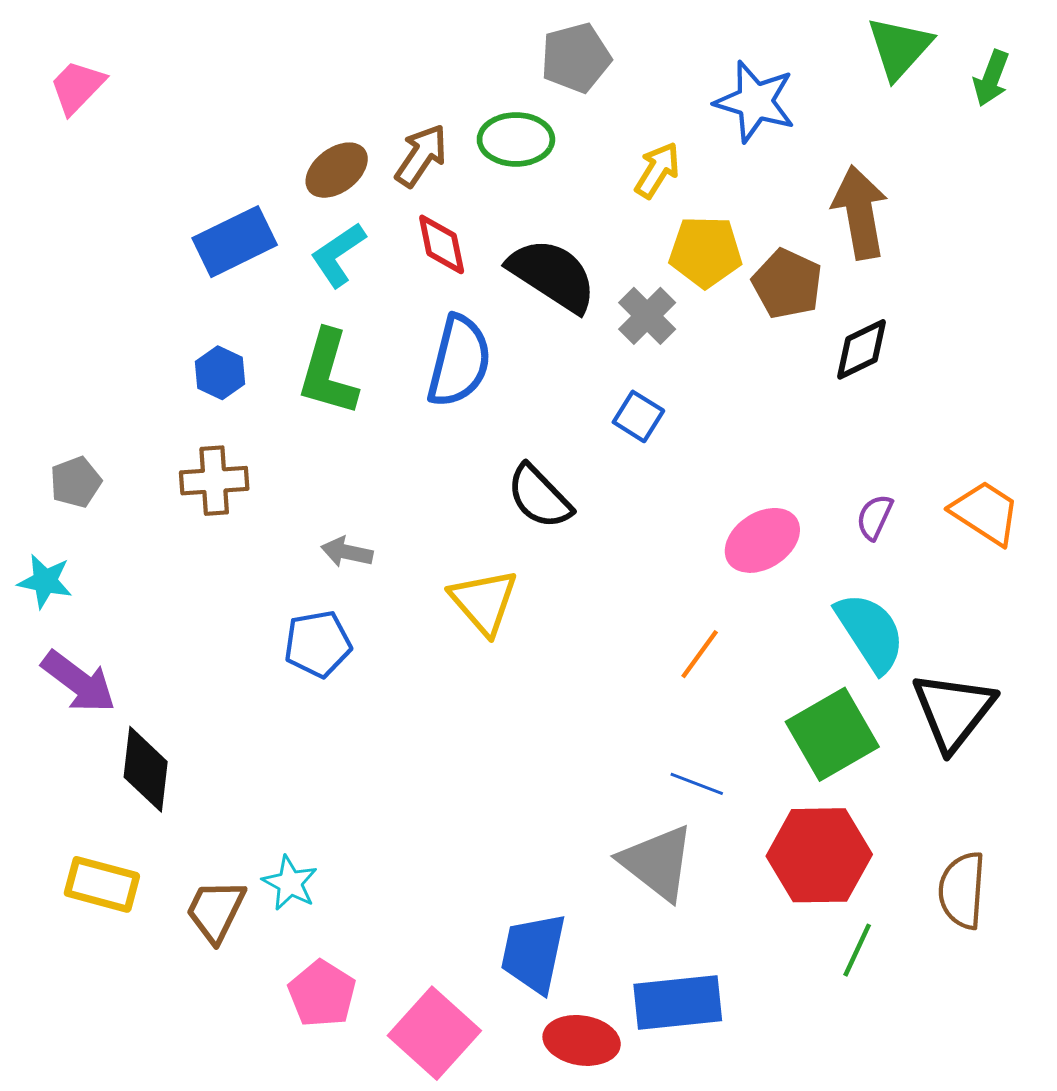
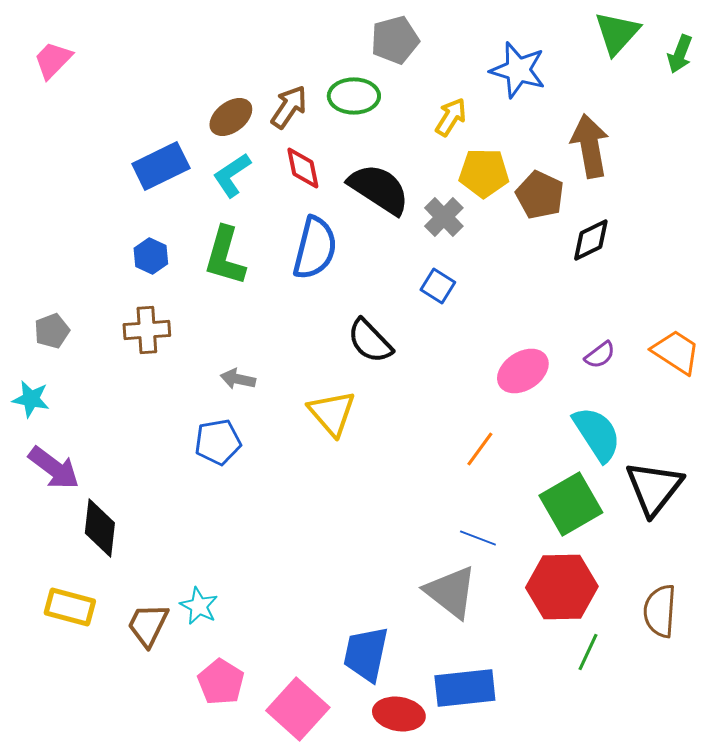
purple semicircle: (875, 517) -> (600, 355), turned -152

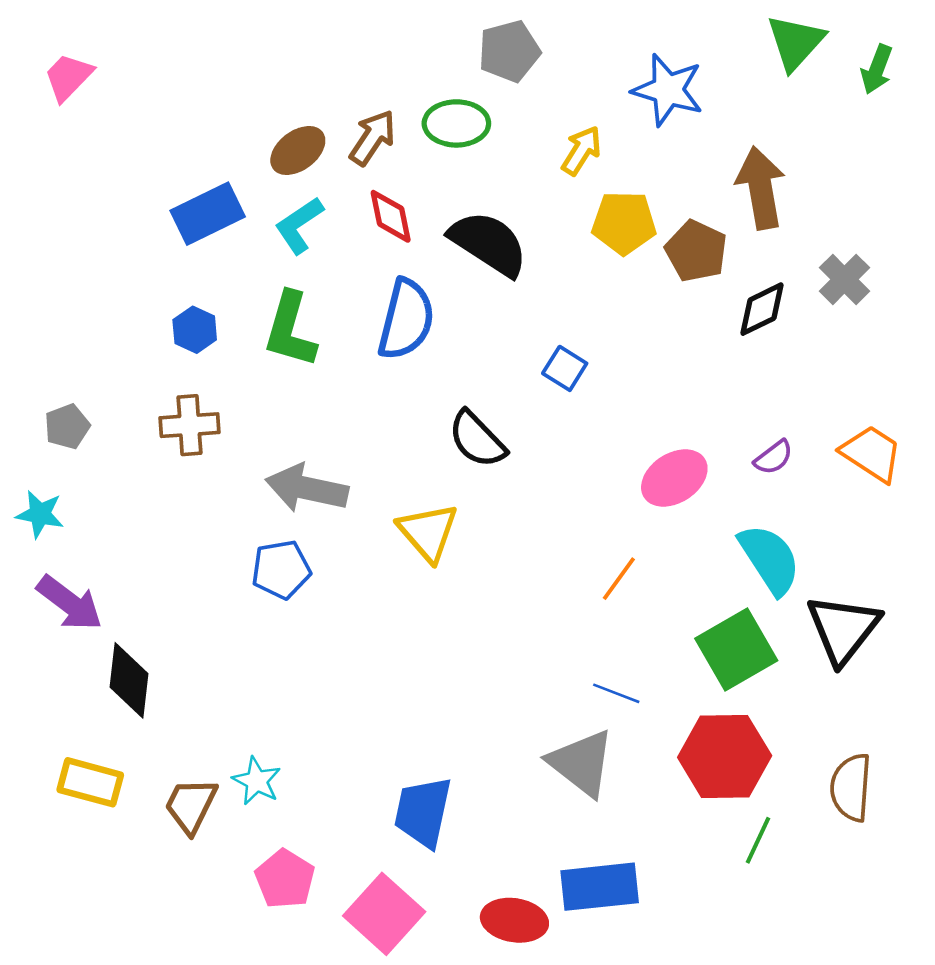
gray cross: (444, 217) -> (844, 279), moved
gray arrow: (238, 379) -> (307, 488), size x1.8
blue trapezoid: (366, 654) -> (423, 812), moved

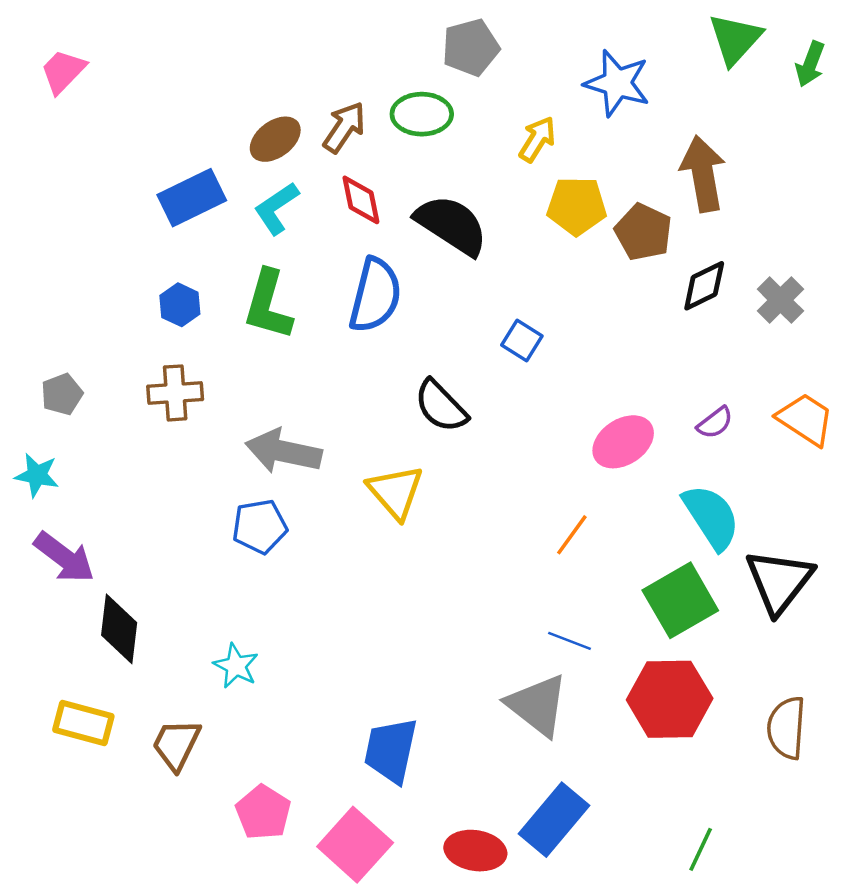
gray cross: (844, 279) -> (780, 300), moved
cyan star: (257, 781) -> (236, 666), moved
green line: (758, 840) -> (701, 849), moved
blue rectangle: (600, 887) -> (554, 820), turned -44

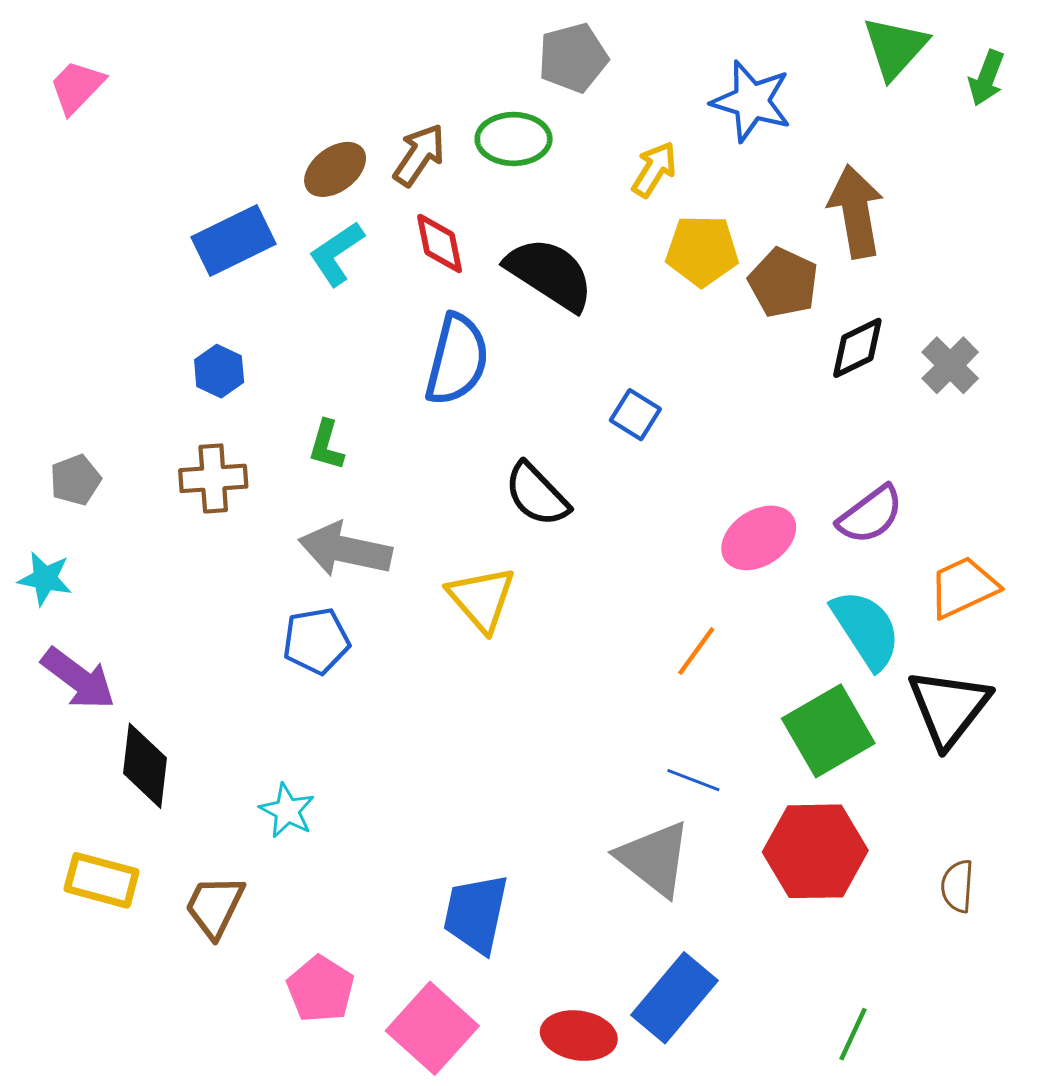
green L-shape: (268, 305) -> (326, 445), moved, size x0.6
orange trapezoid: (805, 419) -> (963, 587), moved, turned -58
purple semicircle: (715, 423) -> (870, 515), size x1.5
brown semicircle: (786, 728) -> (957, 886), size x0.7

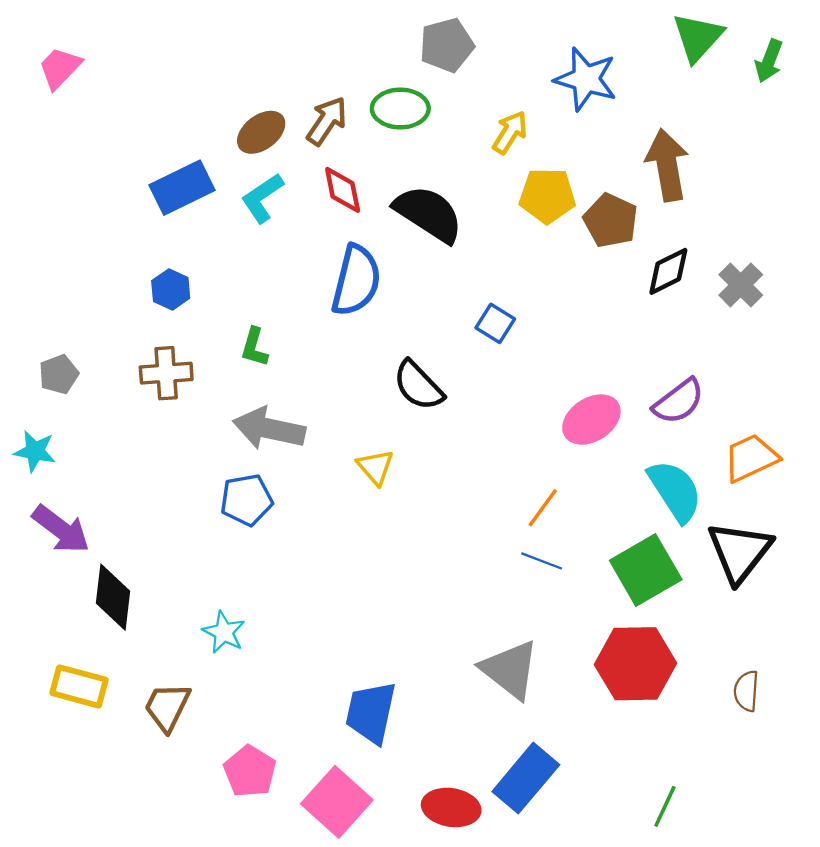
yellow triangle: (482, 599) -> (375, 467), size x0.7
blue line: (693, 780) -> (542, 561), moved

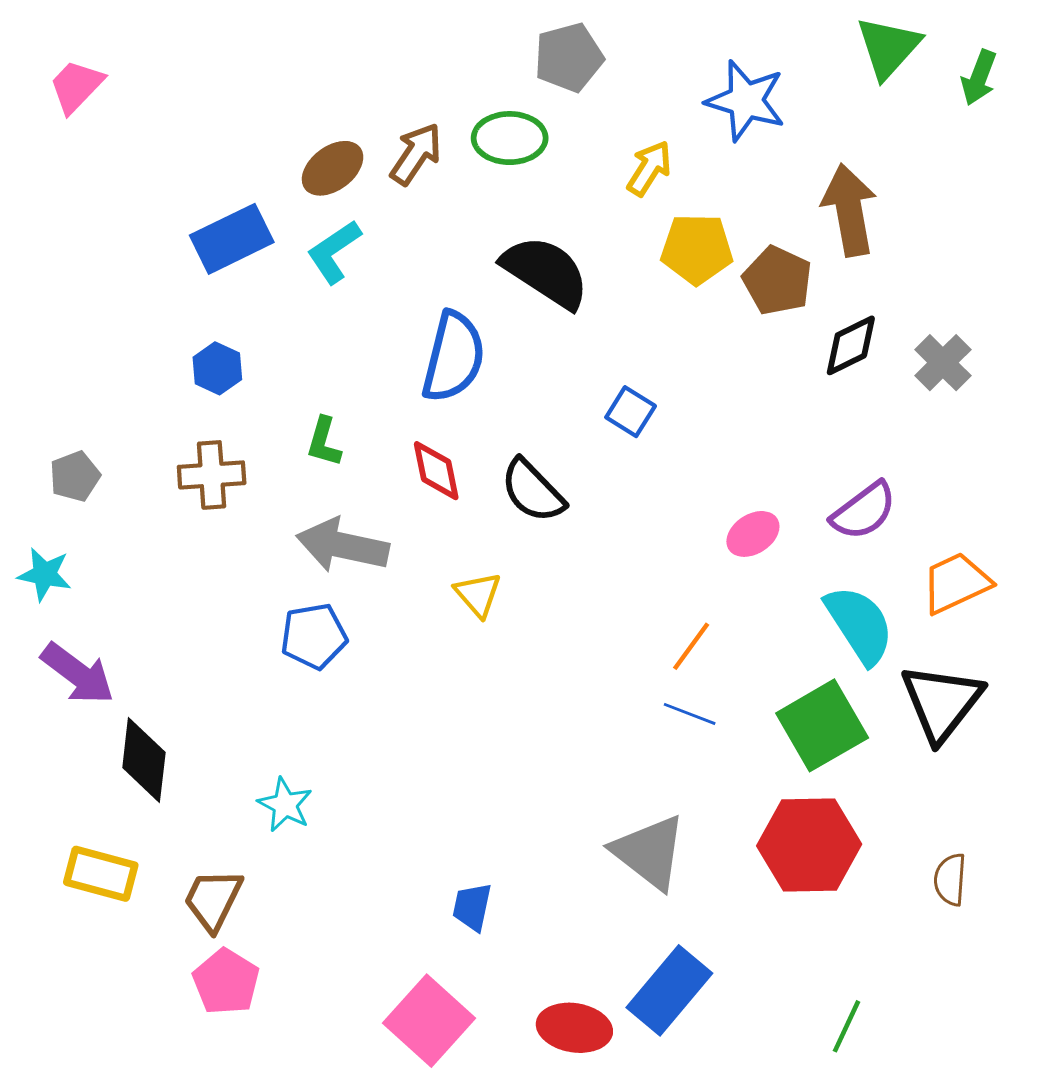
red diamond: (343, 190) -> (436, 471), moved
pink ellipse: (591, 420) -> (753, 534), size x0.7
blue trapezoid: (371, 712) -> (472, 907), size x0.6
pink pentagon: (250, 771) -> (226, 982), moved

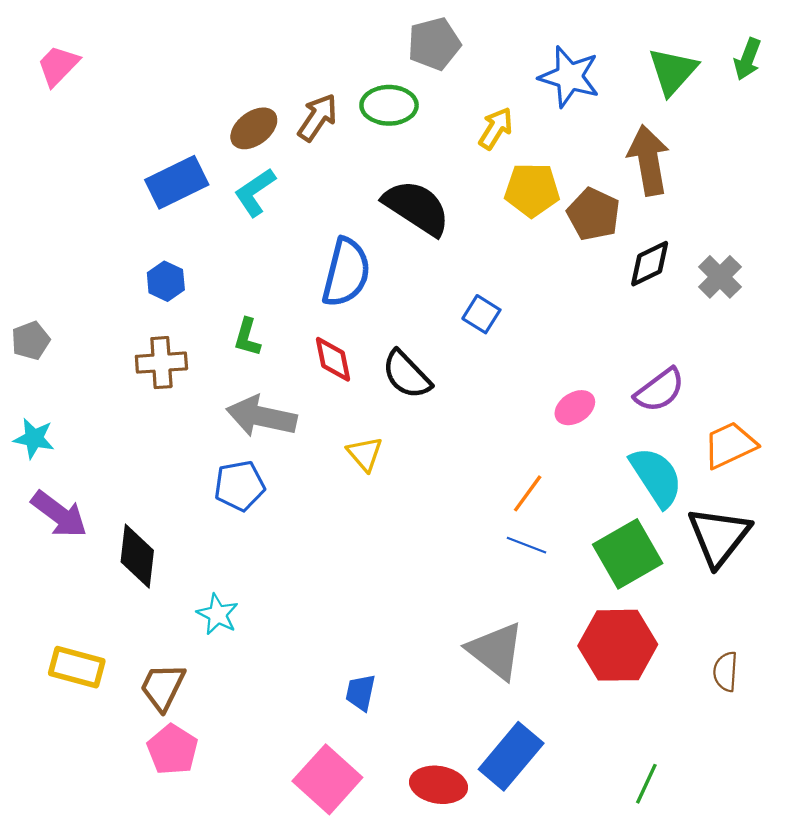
green triangle: (888, 47) -> (673, 71), moved
gray pentagon: (75, 476) -> (31, 341), moved
black diamond: (144, 760) -> (137, 556), moved

